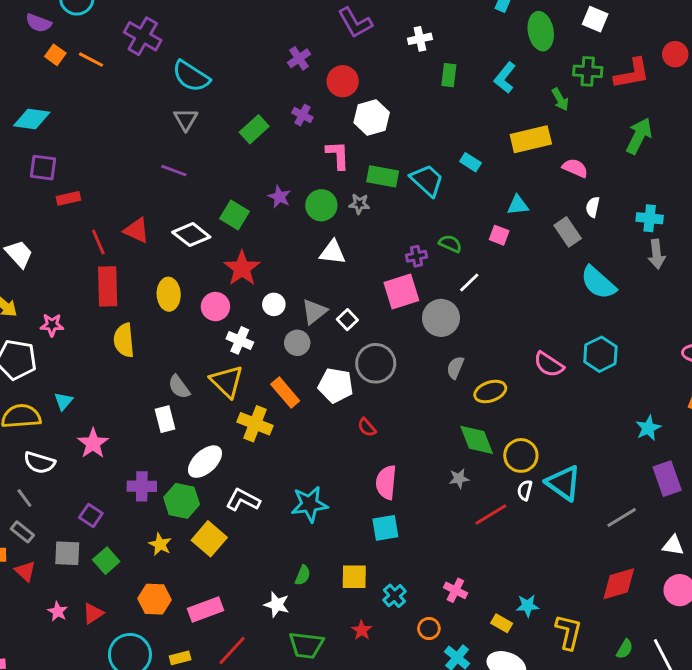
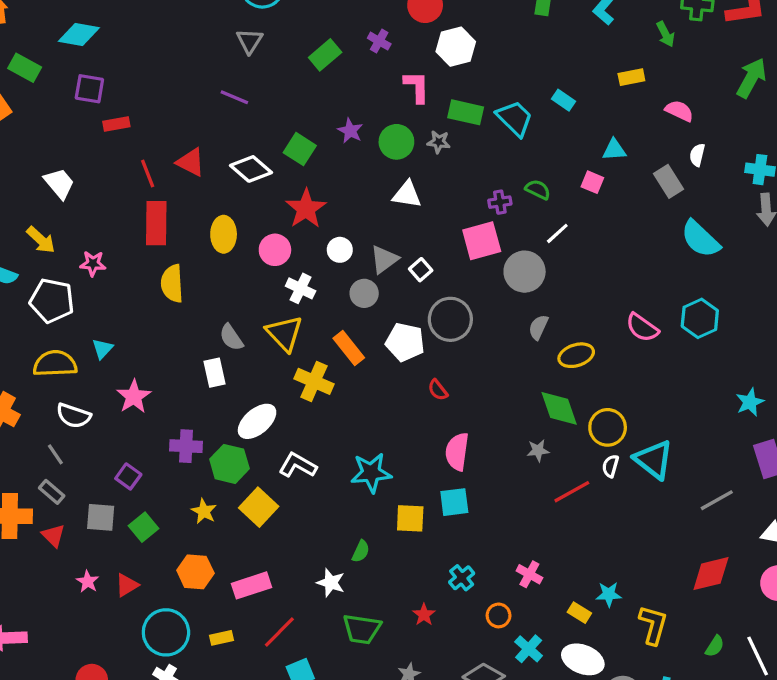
yellow rectangle: (531, 139) -> (631, 77), size x0.6
yellow square: (354, 577) -> (410, 518), moved

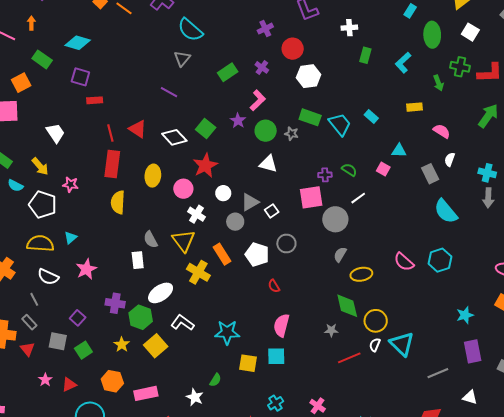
pink L-shape: (417, 87) -> (258, 100), moved, turned 40
gray circle: (450, 319) -> (286, 243), size x0.7

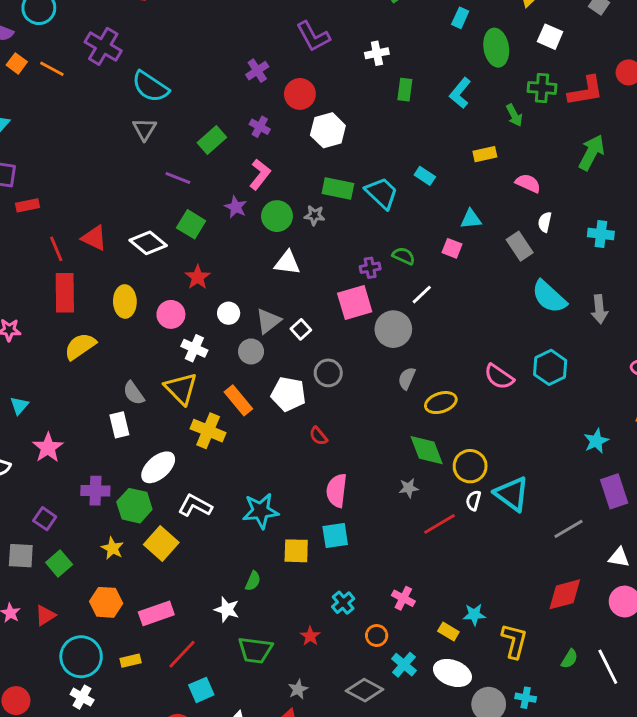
purple line: (169, 92) -> (178, 178), moved
red star: (205, 165) -> (198, 277), size x0.7
gray arrow: (488, 198) -> (599, 309), moved
yellow semicircle: (118, 202) -> (80, 346), turned 60

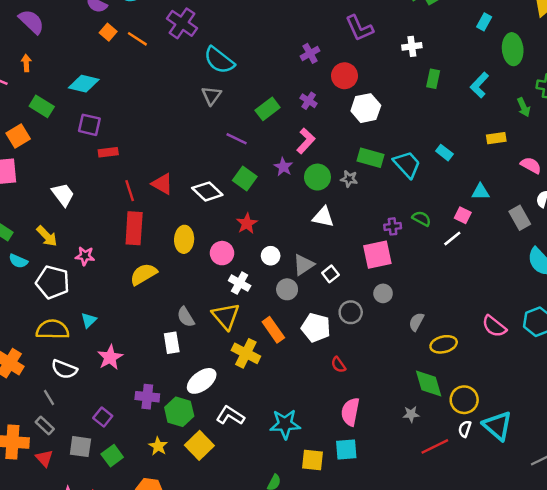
white line: (422, 295) -> (452, 239), moved
gray circle: (393, 329) -> (383, 293), moved, size x0.6

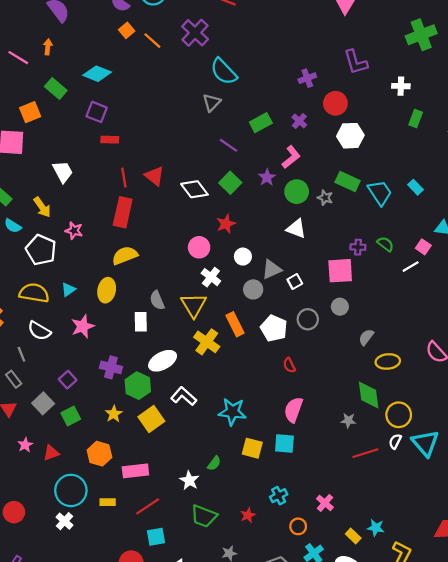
yellow ellipse: (184, 239) -> (107, 290), moved
gray square: (80, 447) -> (43, 403), turned 30

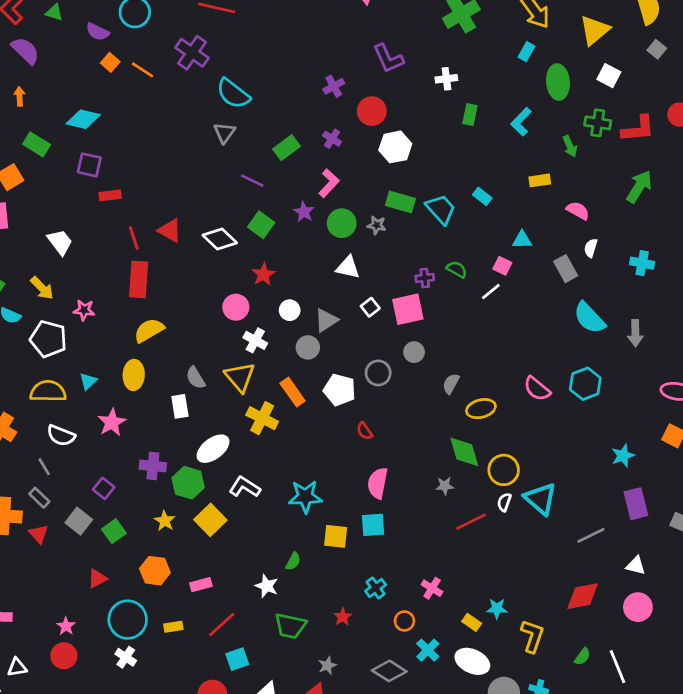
white square: (295, 281) -> (370, 307), moved
pink star: (25, 445) -> (66, 626), moved
pink rectangle: (135, 471) -> (201, 585), size x0.7

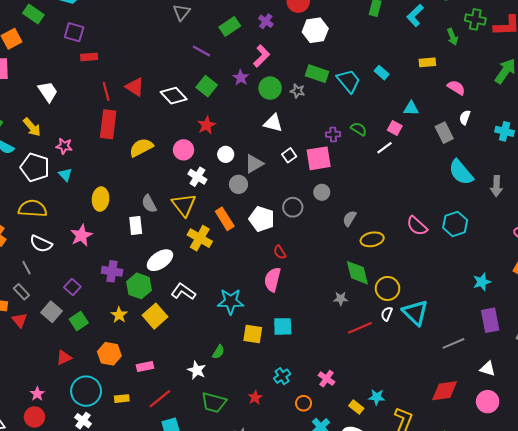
yellow semicircle: (149, 330) -> (141, 147), moved
cyan triangle: (88, 381) -> (65, 175), moved, turned -32
pink semicircle: (378, 483) -> (273, 280), moved

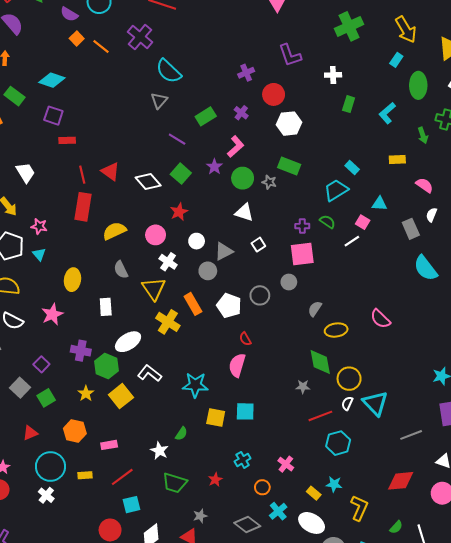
cyan trapezoid: (349, 81) -> (336, 190), moved, turned -85
pink square: (319, 158) -> (302, 254), moved
gray semicircle: (149, 204) -> (121, 270), moved
cyan hexagon: (455, 224) -> (338, 443), moved

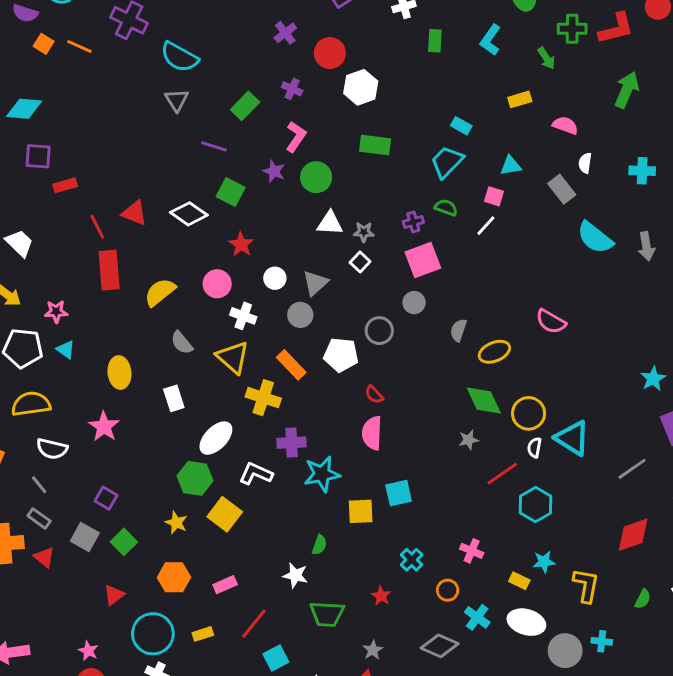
gray star: (269, 182) -> (364, 232), moved
purple cross: (81, 351) -> (292, 443), moved

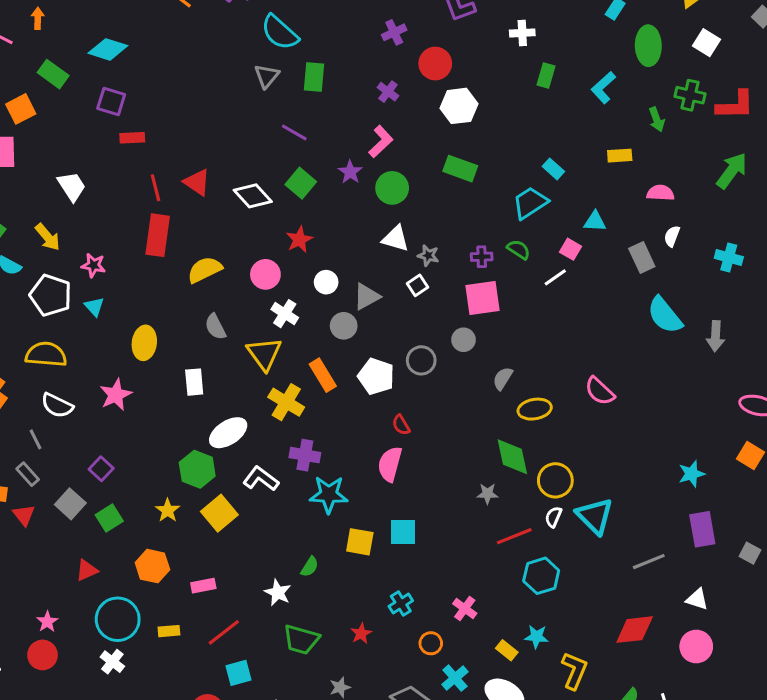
green rectangle: (245, 106) -> (314, 77), moved, turned -52
pink semicircle: (565, 125) -> (660, 193), turned -30

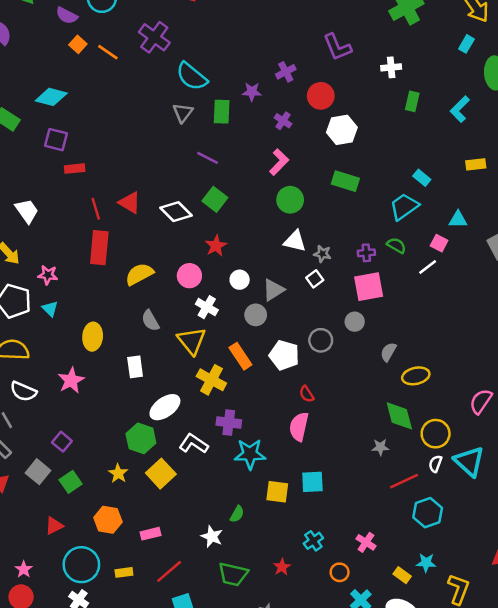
purple star: (350, 172) -> (252, 92), moved, turned -30
pink semicircle: (600, 391) -> (481, 401), moved, turned 84

